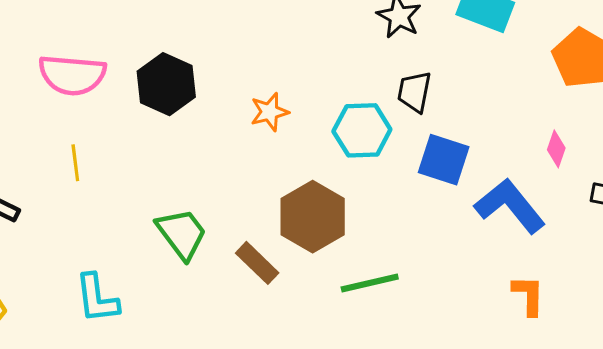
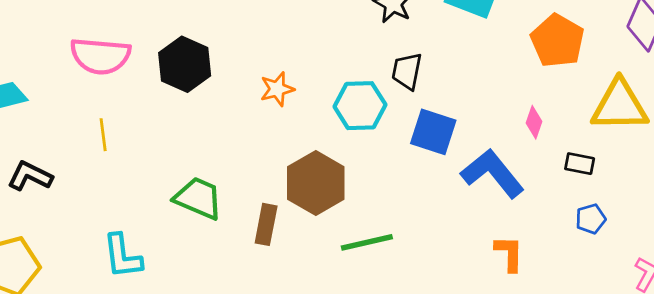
green trapezoid: (182, 234) -> (198, 198), turned -30
brown rectangle: (257, 263) -> (266, 224), turned 57

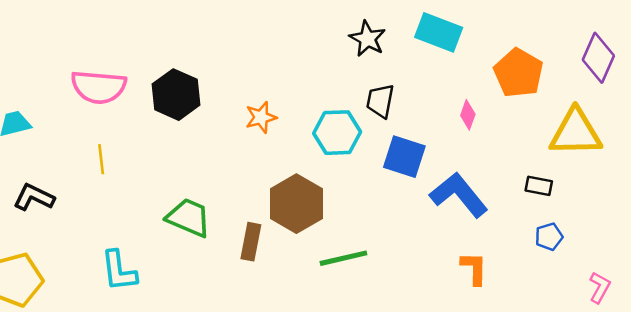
pink diamond: (534, 122) -> (468, 115), moved

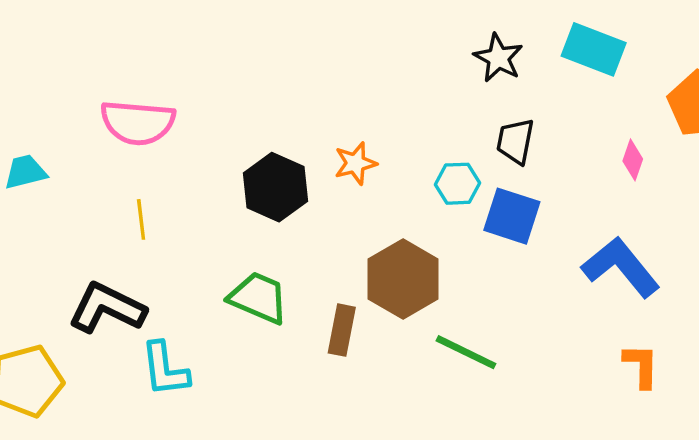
black hexagon: (176, 95) -> (275, 187), moved
cyan hexagon: (337, 133) -> (457, 184), size x0.7
blue square: (404, 157) -> (512, 216), moved
black L-shape: (34, 197) -> (107, 308), moved, size x1.4
green line: (343, 258) -> (466, 352), turned 39

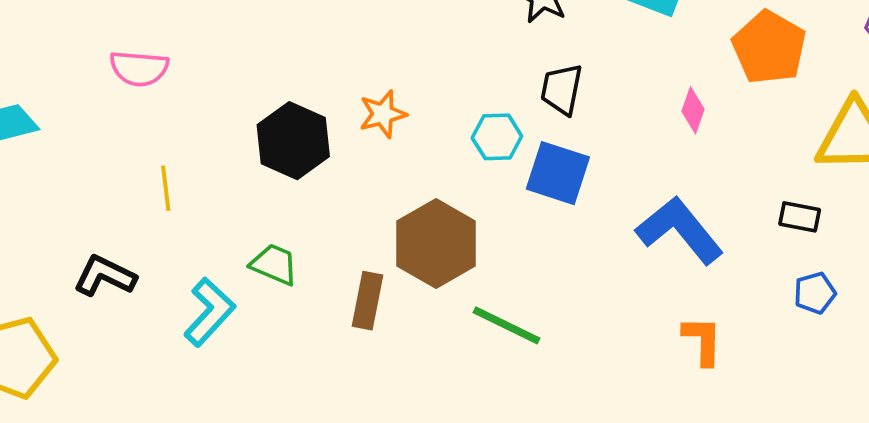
pink semicircle: (138, 122) -> (139, 68), size x0.7
yellow line: (141, 219) -> (166, 188), moved
green trapezoid: (258, 298) -> (274, 264), size x0.7
black L-shape: (107, 308) -> (105, 276), size x0.7
cyan L-shape: (165, 369) -> (209, 312), moved, turned -130

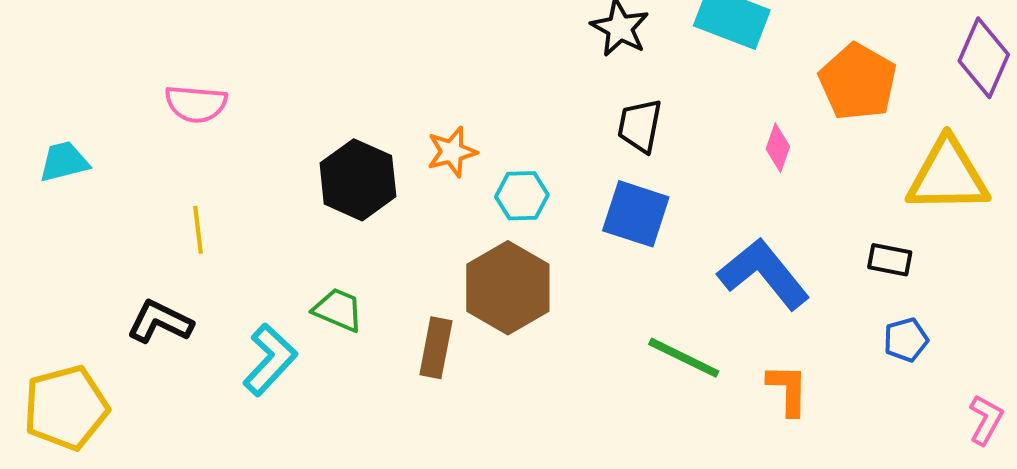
cyan hexagon: (497, 137) -> (522, 196), moved
yellow line: (166, 188) -> (198, 230), moved
green line: (506, 325) -> (684, 358), moved

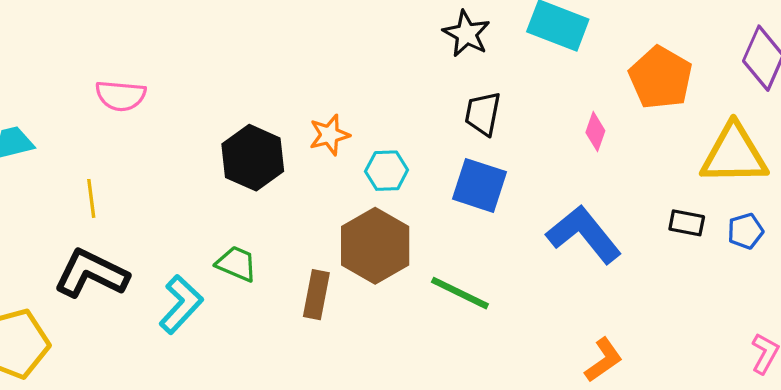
yellow line: (198, 230) -> (91, 198), moved
black L-shape: (160, 322) -> (91, 273), size x1.4
blue pentagon: (906, 340) -> (745, 231), moved
green line: (684, 358) -> (460, 293), moved
orange L-shape: (788, 390) -> (603, 360), moved, turned 54

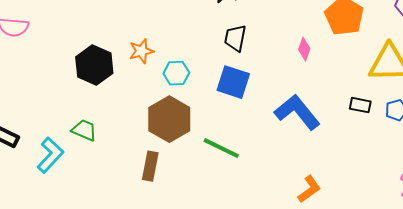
brown rectangle: (316, 295) -> (150, 166), moved

